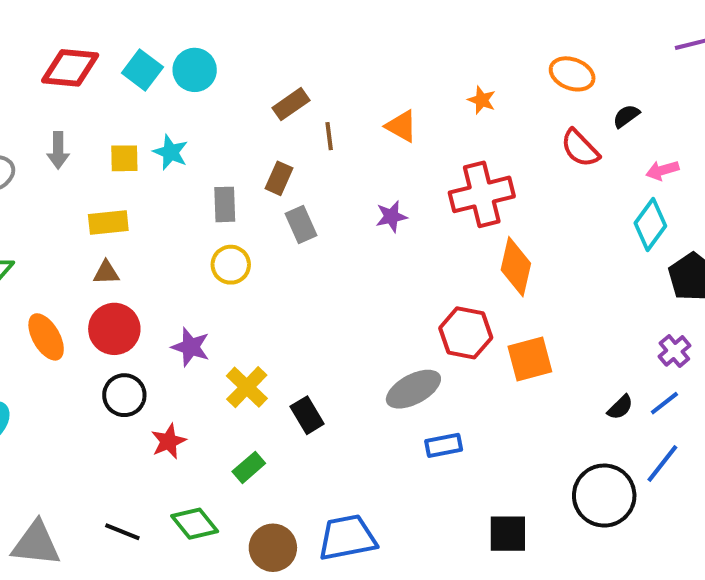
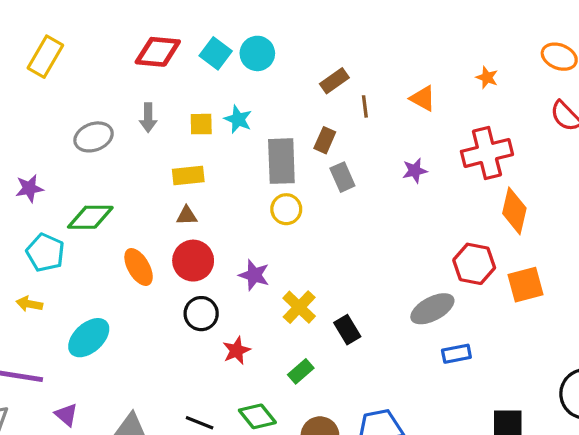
gray rectangle: (225, 204) -> (281, 161), size x1.6

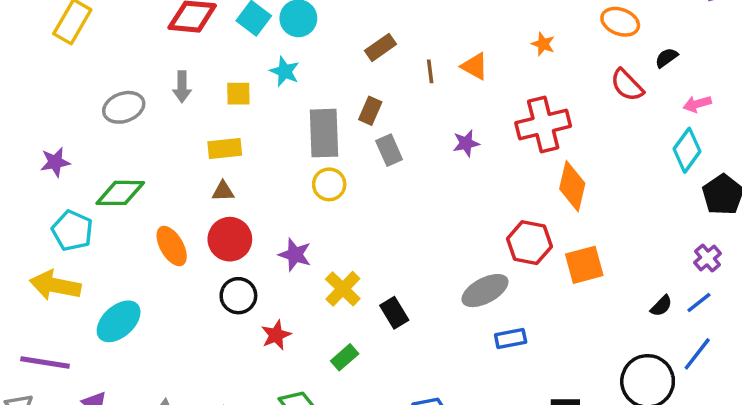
brown line: (365, 106) -> (430, 71), moved
cyan star: (238, 119) -> (285, 71), moved
yellow arrow: (29, 304) -> (55, 285), size x1.8

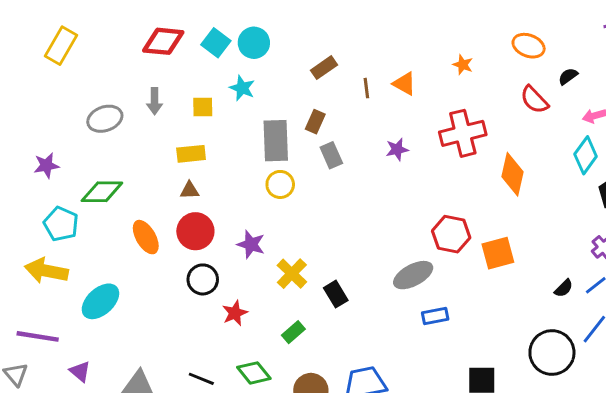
orange diamond: (572, 186) -> (512, 174), moved

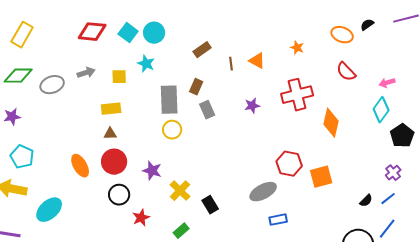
black semicircle: (568, 76) -> (367, 25), moved
gray arrow: (155, 101) -> (86, 73), turned -108
green diamond: (102, 192) -> (18, 76), moved

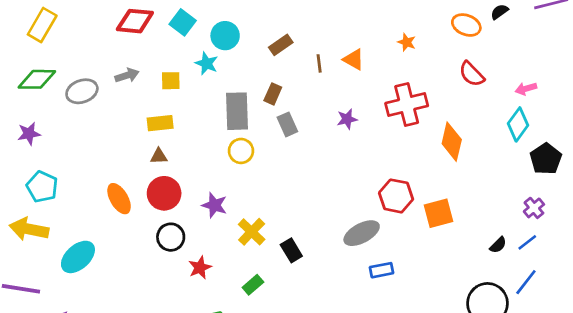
cyan circle: (154, 33) -> (225, 36), moved

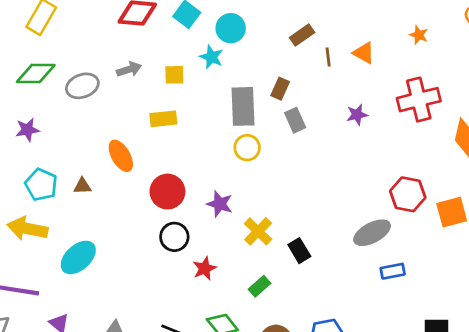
brown rectangle: (281, 45) -> (302, 35), moved
brown triangle: (159, 156) -> (82, 186), moved
orange ellipse: (119, 199) -> (121, 156), moved

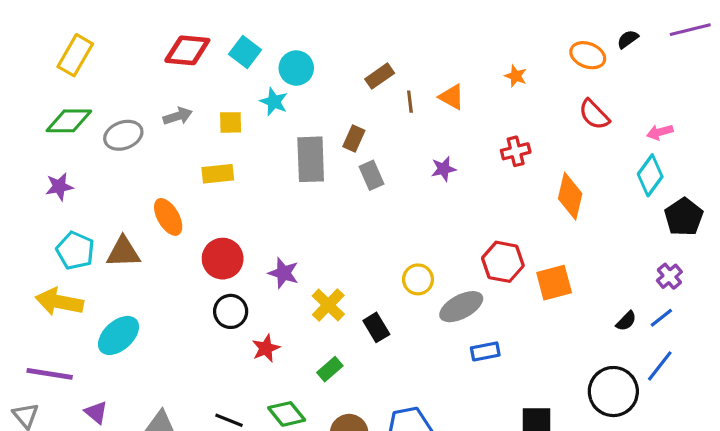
red cross: (419, 100) -> (516, 151), size x0.6
yellow circle: (247, 148) -> (418, 279), moved
brown triangle: (82, 186) -> (123, 252), size x1.6

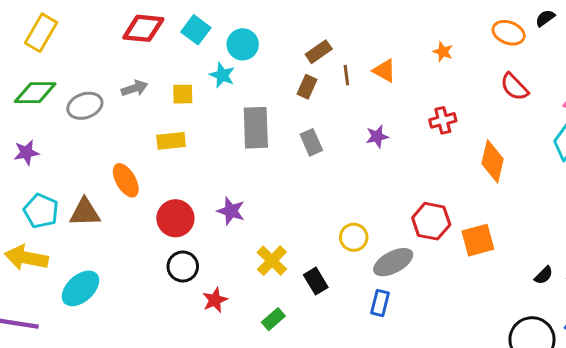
brown rectangle: (354, 138) -> (307, 87), moved
purple star: (283, 273) -> (231, 211), moved
blue rectangle: (485, 351) -> (380, 303), moved, turned -65

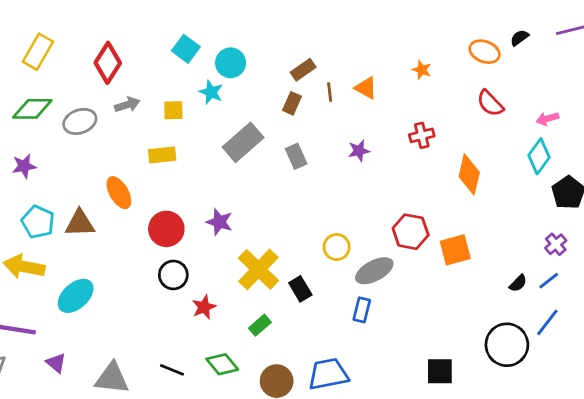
red diamond: (143, 28) -> (108, 63), moved, turned -63
gray rectangle: (256, 128) -> (243, 142), turned 51
yellow cross: (272, 261) -> (258, 269), size x1.4

